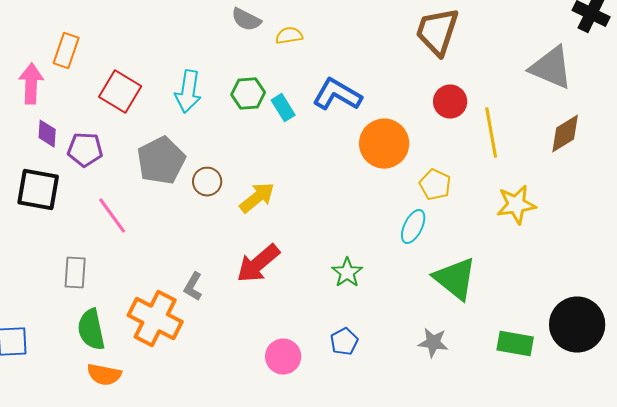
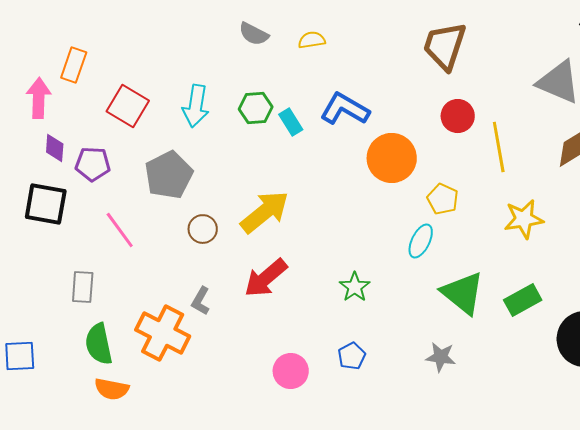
yellow semicircle: (289, 36) -> (312, 40), moved
brown circle: (207, 182) -> (203, 229), moved
yellow arrow: (257, 198) -> (265, 212), size x1.4
green rectangle: (515, 344) -> (523, 300), moved, turned -39

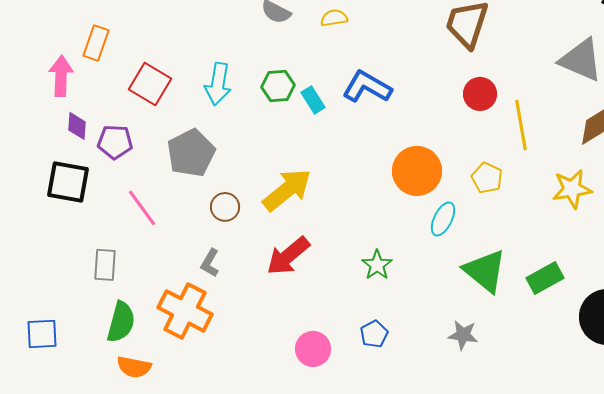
orange circle: (392, 158) -> (417, 171), moved
yellow pentagon: (443, 199) -> (487, 178), moved
yellow star: (524, 219) -> (572, 189), moved
gray L-shape: (201, 301) -> (210, 263), moved
green semicircle: (99, 344) -> (121, 322), turned -153

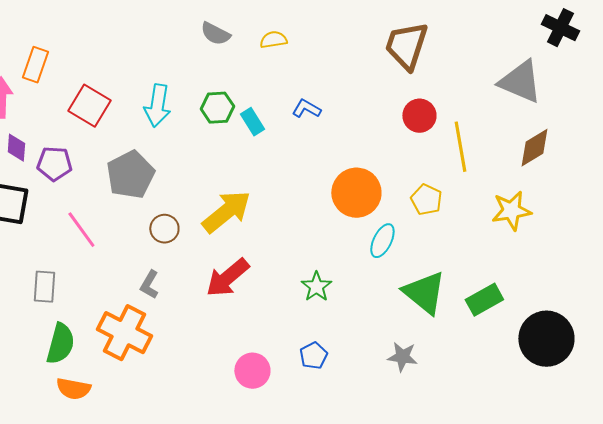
blue L-shape: (367, 87) -> (306, 109), size x0.6

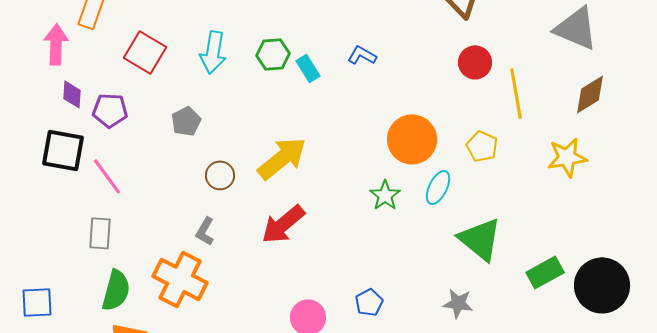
gray pentagon: (130, 175) -> (186, 121), size x0.6
pink line: (81, 230) -> (107, 176), moved
green star: (316, 287) -> (385, 195), moved
green rectangle: (484, 300) -> (545, 272), moved

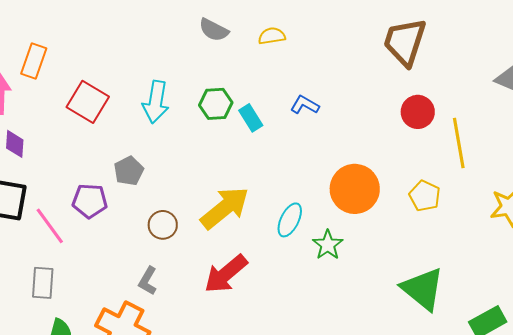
purple pentagon: (110, 110) -> (90, 201), moved
cyan ellipse: (438, 187) -> (290, 220), moved

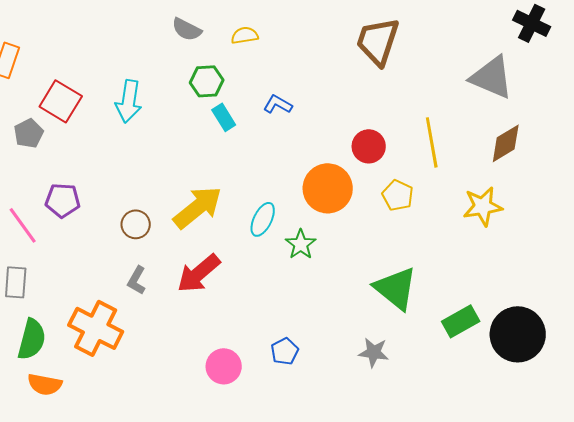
green hexagon: (216, 104) -> (207, 81), moved
red circle: (418, 112) -> (369, 146), moved
gray pentagon: (129, 171) -> (29, 133), moved
gray L-shape: (148, 281) -> (137, 280), moved

